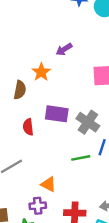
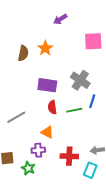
orange star: (41, 72) -> (45, 48), moved
purple rectangle: (57, 114) -> (47, 85), moved
red semicircle: (28, 127) -> (52, 107), moved

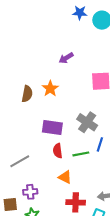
orange triangle: (47, 132) -> (65, 177), moved
purple cross: (38, 150) -> (30, 192), moved

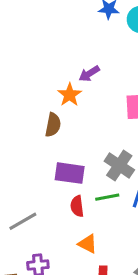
orange star: (50, 89) -> (70, 95), moved
brown semicircle: (27, 94) -> (53, 125), moved
green line: (81, 154) -> (107, 197), moved

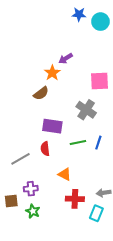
brown semicircle: (53, 125) -> (41, 93), turned 42
gray cross: (119, 166) -> (86, 110), moved
red semicircle: (77, 206) -> (45, 149), moved

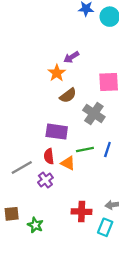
brown semicircle: (41, 93) -> (68, 95), moved
orange triangle: (65, 174) -> (68, 163), moved
purple cross: (31, 189) -> (45, 180), moved, turned -32

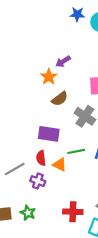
purple cross: (45, 180) -> (38, 181), turned -32
green star: (35, 225) -> (28, 213), moved

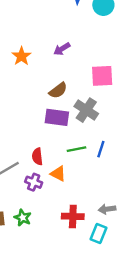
orange star: (49, 77) -> (21, 56), moved
purple rectangle: (49, 134) -> (57, 117), moved
orange triangle: (60, 165) -> (58, 174), moved

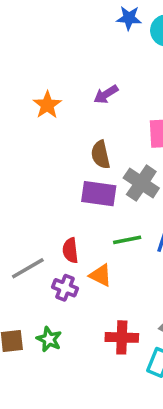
brown semicircle: (58, 90) -> (101, 155), turned 114

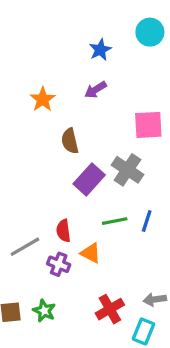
blue star: (129, 18) -> (100, 50), moved, turned -30
brown semicircle: (101, 155) -> (70, 141), moved
purple rectangle: (99, 194) -> (89, 179), turned -56
red cross: (122, 337) -> (110, 309), turned -32

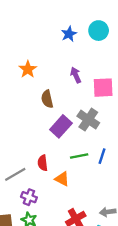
cyan circle: (150, 32) -> (99, 31), moved
purple arrow: (95, 90) -> (76, 75), moved, turned 98
purple cross: (59, 264) -> (29, 197), moved

